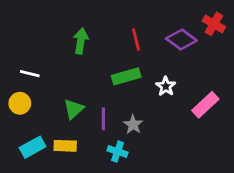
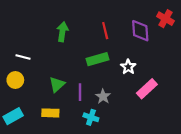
purple diamond: (181, 40) -> (140, 31), turned 50
pink rectangle: (205, 105) -> (147, 89), moved
cyan rectangle: (33, 147) -> (13, 116), moved

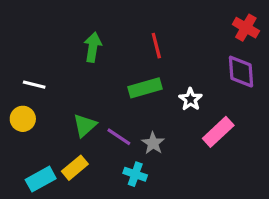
purple diamond: (140, 31) -> (241, 72), moved
purple line: (80, 92) -> (119, 137), turned -56
yellow rectangle: (50, 113) -> (75, 168), turned -42
cyan rectangle: (13, 116) -> (41, 179), moved

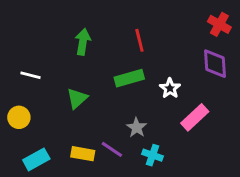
yellow circle: (23, 119) -> (19, 117), moved
green triangle: (85, 125) -> (77, 98), moved
purple line: (119, 137) -> (112, 149), moved
yellow rectangle: (75, 168) -> (83, 154), moved, turned 50
cyan cross: (135, 174) -> (153, 155), moved

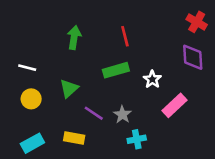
yellow circle: (19, 117) -> (31, 99), moved
purple line: (112, 149) -> (94, 113), moved
cyan cross: (153, 155) -> (137, 139), turned -30

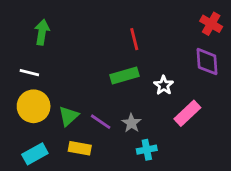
green arrow: (74, 38) -> (42, 32), moved
green triangle: (69, 88) -> (69, 116), moved
yellow circle: (31, 99) -> (34, 106), size x1.5

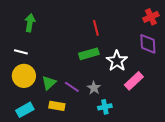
red cross: (211, 24) -> (151, 17), turned 35
white star: (164, 85) -> (117, 61), size x1.5

